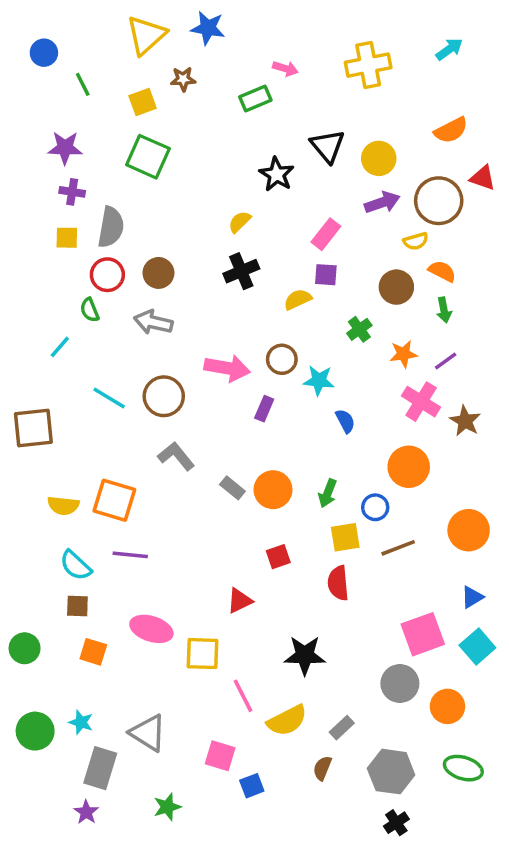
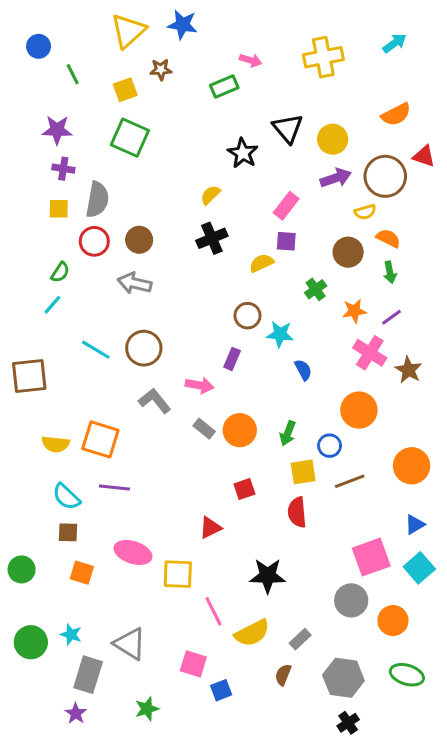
green semicircle: (90, 310) -> (60, 272), moved, turned -125
pink arrow: (227, 368) -> (200, 385), moved, size x0.7

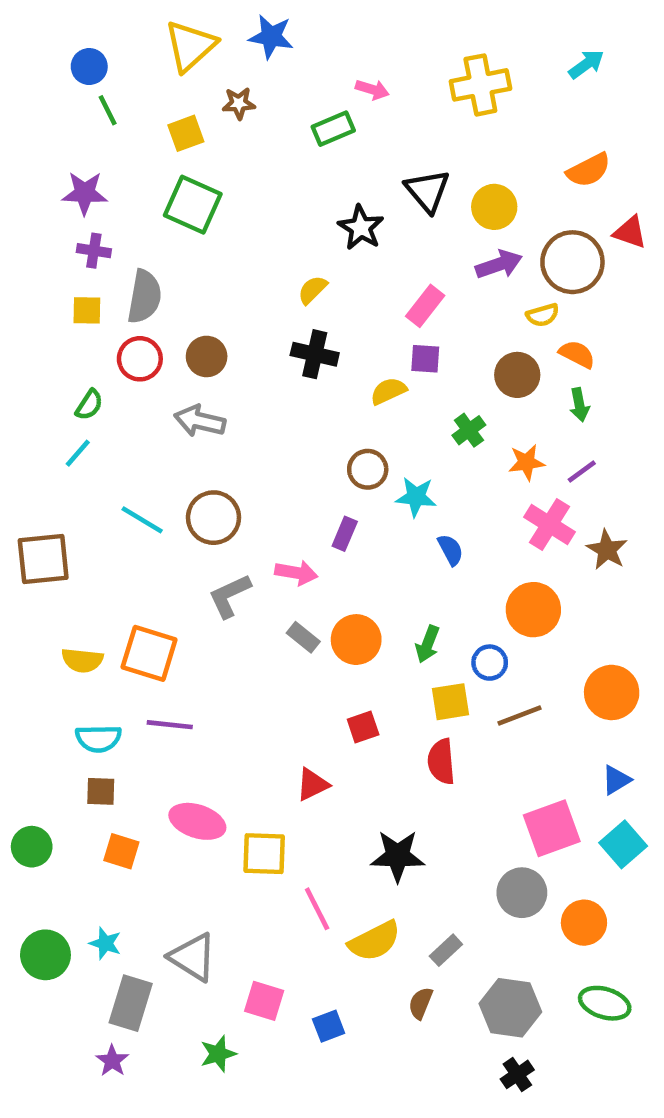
blue circle: (39, 46) -> (89, 67), moved
black cross: (212, 238) -> (315, 354), turned 36
gray L-shape: (155, 401) -> (230, 596), turned -76
cyan semicircle: (66, 497) -> (98, 739), turned -44
pink square: (193, 664) -> (264, 1001), moved

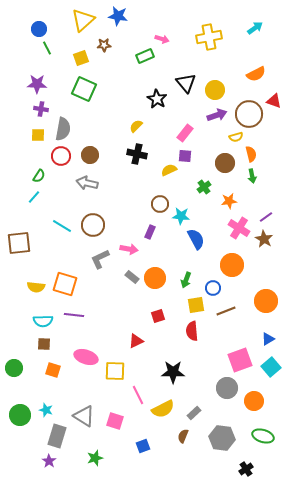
orange semicircle: (577, 354) -> (251, 154), turned 49
purple line: (582, 472) -> (266, 217), moved
blue semicircle: (451, 550) -> (196, 239), size x1.5
pink square: (264, 1001) -> (115, 421), moved
black cross: (517, 1074) -> (246, 469), moved

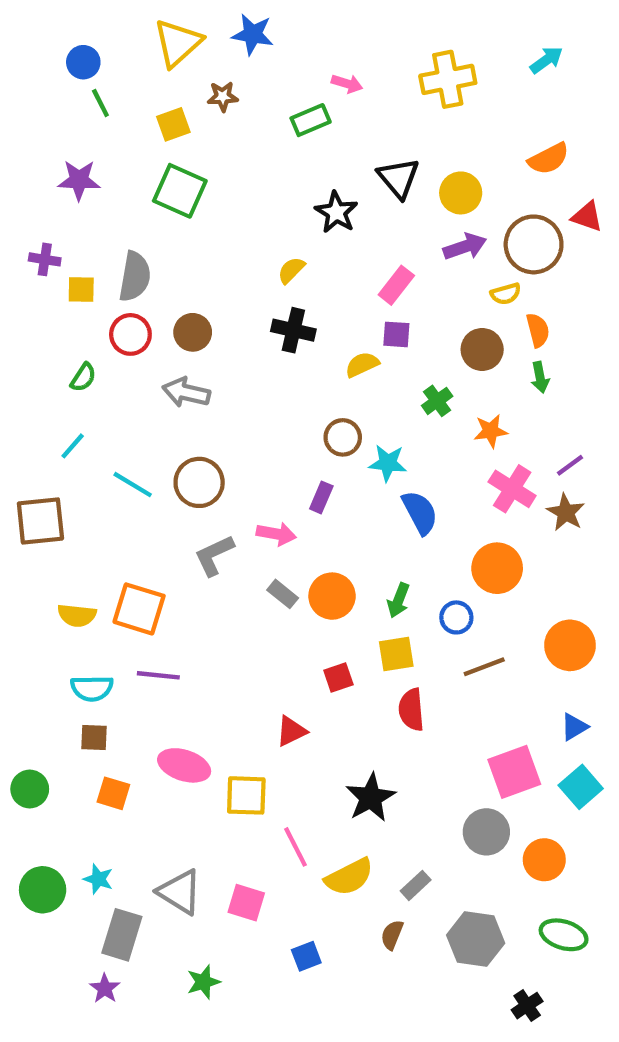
purple cross: (41, 109) -> (45, 259), moved
cyan line: (34, 197) -> (73, 446), moved
yellow square: (196, 305) -> (396, 654), moved
black star: (173, 372) -> (371, 798), turned -30

